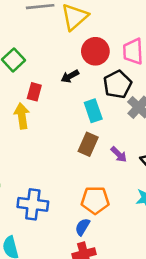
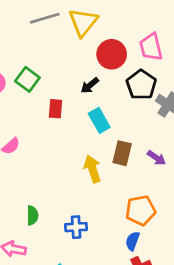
cyan rectangle: (93, 111) -> (99, 120), moved
yellow arrow: (22, 116) -> (92, 169), moved
blue cross: (33, 204) -> (76, 227), size x0.7

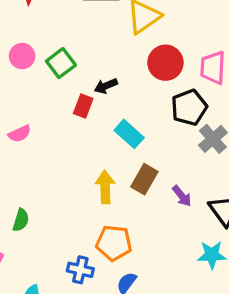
black arrow: (90, 85) -> (106, 86), moved
cyan rectangle: (99, 120) -> (129, 134), turned -35
orange pentagon: (141, 210) -> (114, 243), moved
blue cross: (76, 227) -> (80, 270), moved

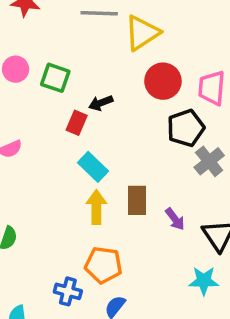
green square: (61, 63) -> (55, 78), turned -36
cyan rectangle: (129, 134) -> (93, 167), moved
brown rectangle: (144, 179) -> (137, 200), turned -32

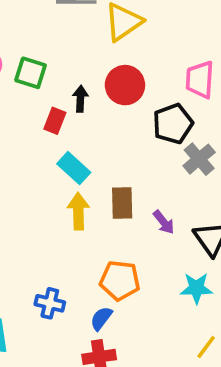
red circle: (163, 81) -> (125, 85), moved
black arrow: (101, 103) -> (80, 99), turned 115
orange pentagon: (103, 265) -> (120, 280), moved

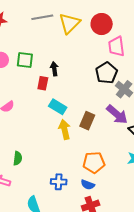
red circle: (125, 85) -> (102, 24), moved
brown rectangle: (122, 203) -> (87, 121), turned 36
purple arrow: (164, 222) -> (117, 114), moved, size x1.6
blue semicircle: (101, 318) -> (88, 185), turned -96

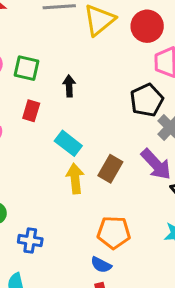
red rectangle: (43, 83) -> (31, 111), moved
blue cross: (59, 182) -> (30, 240), moved

